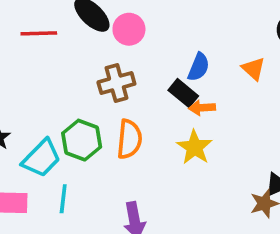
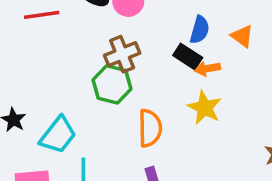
orange triangle: (253, 69) -> (242, 36), moved
orange semicircle: (129, 139) -> (150, 128), moved
green hexagon: (82, 140) -> (112, 84), moved

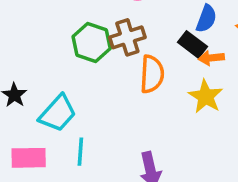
green hexagon: (112, 84) -> (92, 42), moved
orange semicircle: (150, 128) -> (152, 74), moved

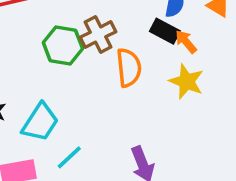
orange arrow: (211, 58) -> (186, 42), turned 65
cyan line: (80, 152) -> (69, 157), turned 52

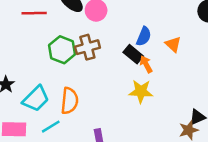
orange semicircle: (129, 68) -> (70, 101), moved
yellow star: (187, 81) -> (141, 91), turned -30

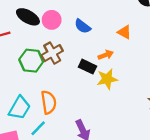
blue semicircle: (144, 36) -> (83, 26), moved, turned 119
black rectangle: (133, 54) -> (87, 67), moved
orange arrow: (146, 64) -> (106, 55), turned 112

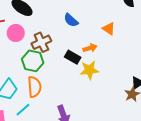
pink circle: (52, 20) -> (16, 33), moved
green hexagon: (31, 61) -> (33, 61), moved

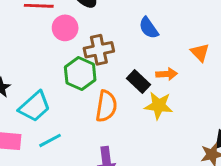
orange semicircle: (34, 87) -> (106, 106), moved

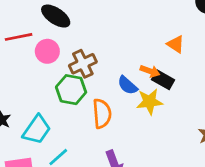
blue semicircle: (149, 28) -> (127, 85), moved
orange arrow: (167, 74) -> (150, 71), turned 36
black rectangle: (139, 81) -> (163, 80), moved

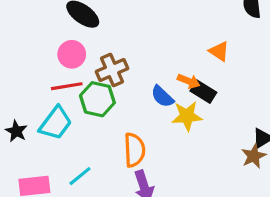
red line: (19, 37) -> (67, 86), moved
orange semicircle: (102, 114) -> (134, 150), moved
cyan trapezoid: (37, 130) -> (56, 123), moved

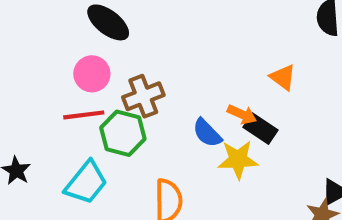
cyan trapezoid: (56, 123) -> (86, 183), moved

